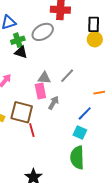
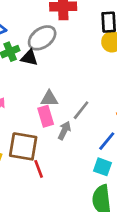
black triangle: (21, 52) -> (29, 58), moved
gray line: (67, 76) -> (81, 110), moved

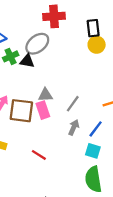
gray arrow: (64, 130) -> (74, 127), moved
brown square: (23, 146) -> (21, 111), moved
red line: (39, 169) -> (39, 155), turned -35

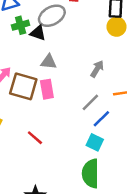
gray triangle: (45, 95) -> (49, 62), moved
gray line: (73, 104) -> (90, 102), moved
gray arrow: (74, 127) -> (97, 69), moved

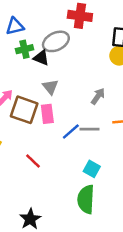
gray triangle: (49, 62) -> (50, 87), turned 42
gray line: (90, 102) -> (90, 129), turned 42
blue line: (101, 119) -> (71, 132), moved

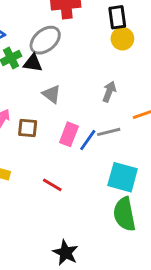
brown square: (24, 110) -> (28, 128), size x0.6
pink rectangle: (47, 114) -> (69, 134), moved, turned 42
cyan square: (92, 169) -> (123, 177), size x1.5

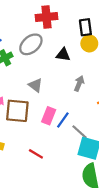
black triangle: (33, 63) -> (63, 55), moved
brown square: (28, 128) -> (17, 111), size x1.6
gray line: (109, 132) -> (79, 132), moved, turned 56

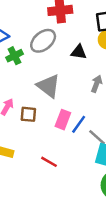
gray triangle: (36, 85) -> (48, 86), size x1.5
brown square: (17, 111) -> (28, 114), size x0.6

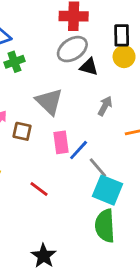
gray ellipse: (43, 41) -> (72, 49), moved
pink rectangle: (63, 120) -> (61, 142), turned -36

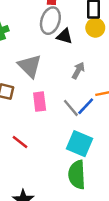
gray ellipse: (72, 49) -> (50, 21), turned -40
blue line: (79, 150) -> (86, 106), moved
gray line: (98, 168) -> (71, 108), moved

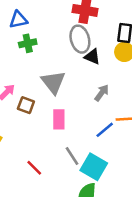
gray ellipse: (50, 21) -> (80, 39), turned -40
gray line: (71, 108) -> (72, 156), moved
red line: (20, 142) -> (34, 168), moved

